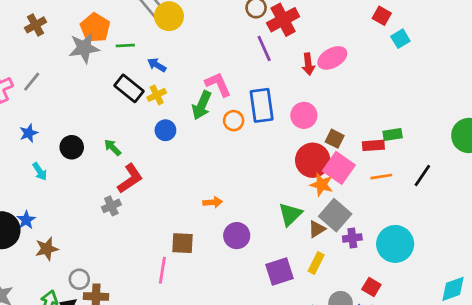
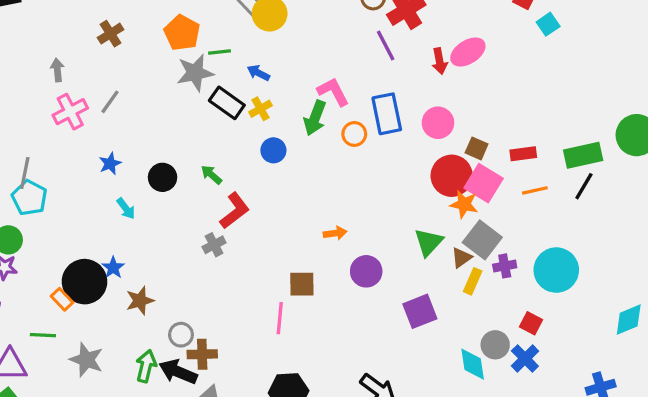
gray star: (84, 48) -> (195, 73), moved
green rectangle: (393, 134) -> (583, 155), moved, size x1.6
yellow rectangle: (316, 263) -> (473, 281), moved

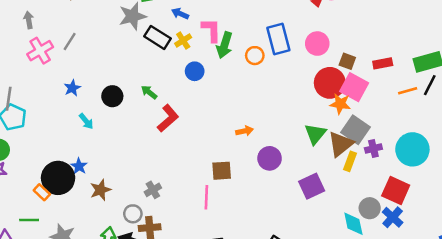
pink L-shape: (333, 92) -> (211, 30), moved, turned 30
orange line: (535, 190) -> (408, 91), moved
gray cross: (214, 245) -> (153, 190), moved
brown triangle: (461, 258) -> (341, 144), size x1.6
red square: (531, 323) -> (396, 190), size x1.6

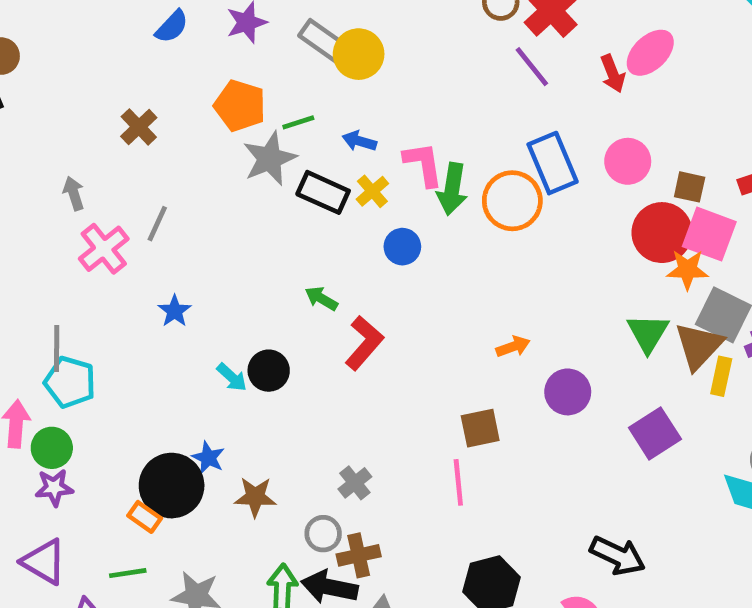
orange circle: (255, 56) -> (512, 201), size x1.6
black circle: (112, 96) -> (269, 371), moved
cyan arrow: (86, 121) -> (232, 377), moved
brown star: (100, 190) -> (255, 497), turned 30

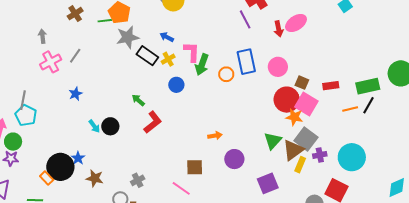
green line: (298, 122) -> (105, 21), moved
orange circle: (512, 201) -> (226, 74), size x0.6
pink line: (458, 482) -> (181, 188), turned -60

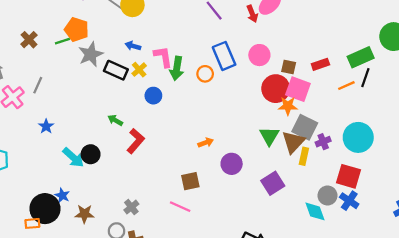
cyan arrow: (94, 126) -> (73, 157), size x1.5
orange rectangle: (47, 178) -> (32, 223), turned -40

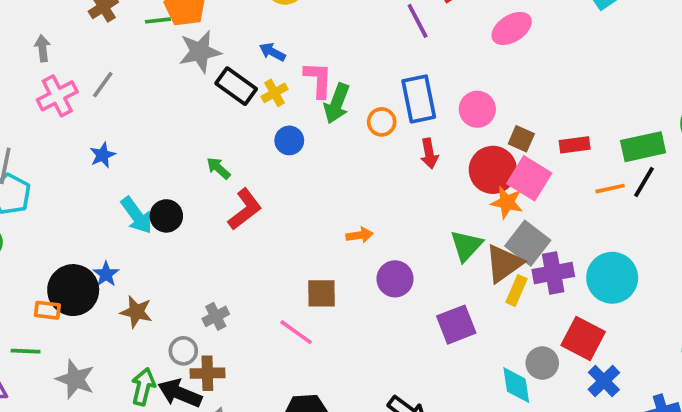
red arrow: (252, 14) -> (429, 154), moved
purple cross: (323, 142) -> (553, 273), size x1.5
blue cross: (349, 201) -> (604, 381), moved

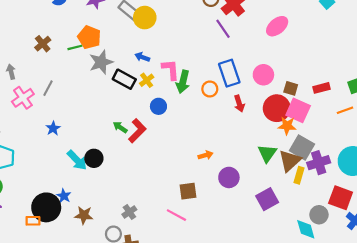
red L-shape: (245, 209) -> (137, 131), moved

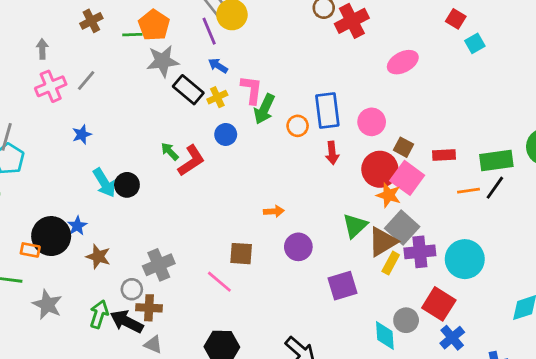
purple line: (223, 29) -> (209, 31), moved
gray cross: (129, 212) -> (159, 265), size x1.5

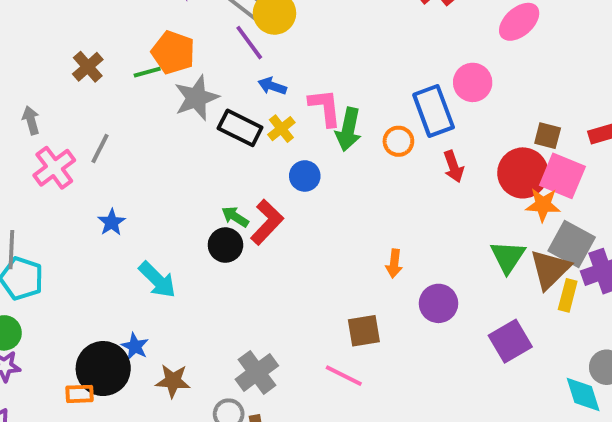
pink circle: (372, 122) -> (473, 82), moved
black circle: (127, 185) -> (225, 245), moved
orange arrow: (274, 211) -> (394, 264), turned 114

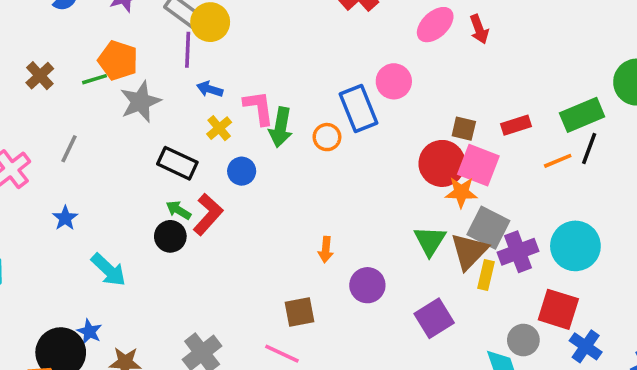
purple line: (249, 43) -> (188, 50), turned 40
black rectangle: (240, 128) -> (177, 163), moved
gray line: (100, 148) -> (69, 149), moved
red arrow: (454, 167) -> (479, 29), moved

